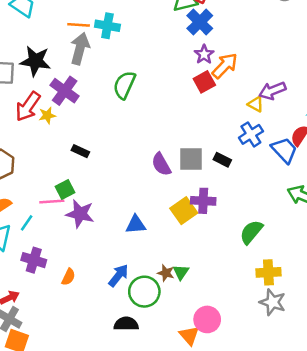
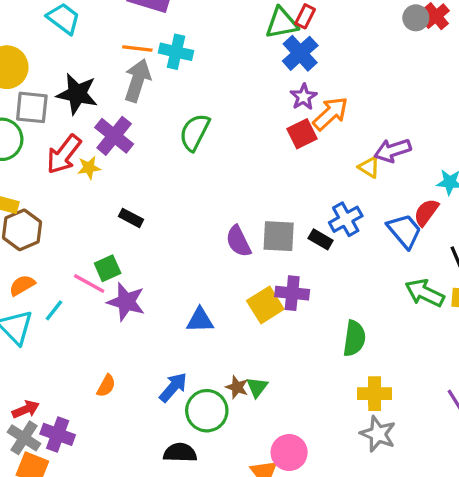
blue cross: (251, 134) -> (346, 219), moved
pink line: (52, 202) -> (89, 283), turned 30
green semicircle: (251, 232) -> (354, 338), turned 145
purple cross: (34, 260) -> (58, 434), moved

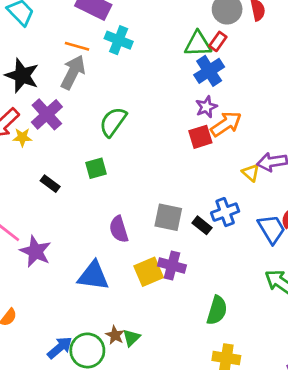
cyan cross: (176, 52) -> (119, 40), moved
purple semicircle: (238, 241) -> (119, 229), moved
green square: (108, 268) -> (96, 168), moved
blue triangle: (200, 320) -> (93, 276), size x1.4
blue arrow: (173, 387) -> (60, 348), moved

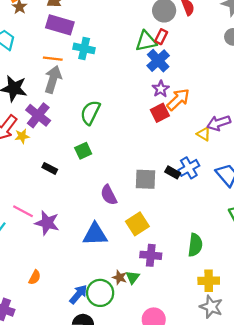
black rectangle: (202, 225) -> (173, 172), moved
purple cross: (172, 266) -> (151, 255), moved

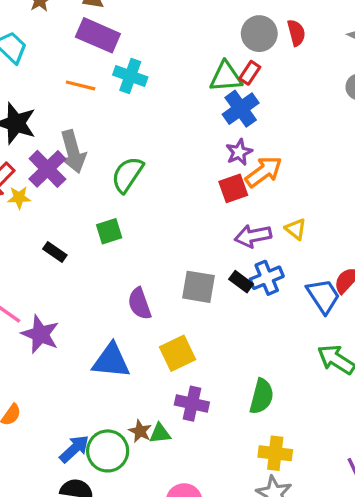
gray arrow: (53, 79) -> (73, 152), moved, turned 140
purple arrow: (219, 123) -> (253, 236), moved
green triangle: (133, 277) -> (160, 433), turned 40

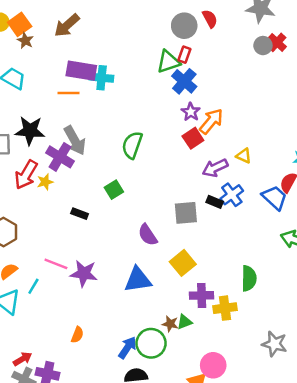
purple rectangle: (98, 35) -> (81, 71), moved
green semicircle: (127, 175) -> (132, 145), moved
yellow cross: (275, 453) -> (225, 308), moved

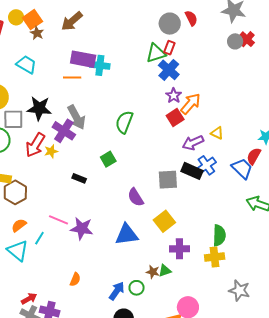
black rectangle: (215, 202) -> (192, 171), size x1.5
yellow cross: (225, 308) -> (215, 257), moved
green circle: (151, 343) -> (137, 288), size x0.6

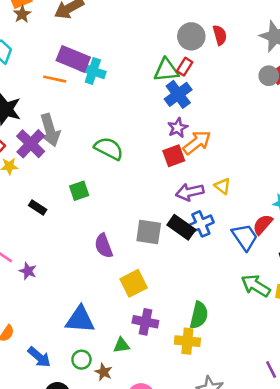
green semicircle: (124, 122) -> (109, 148), turned 85
purple star: (82, 228) -> (28, 271), size x0.6
blue triangle: (127, 235) -> (80, 320), moved
brown star: (153, 272) -> (104, 372), moved
blue arrow: (117, 291) -> (39, 357), moved, turned 84

